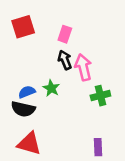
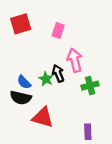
black arrow: (65, 60) -> (58, 73), moved
blue semicircle: (27, 92) -> (24, 82), turned -112
red triangle: (29, 143) -> (43, 117), moved

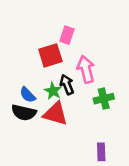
red square: (21, 24) -> (50, 55), moved
red triangle: (43, 117) -> (56, 114), moved

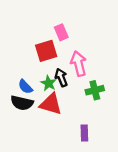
pink rectangle: (67, 35) -> (61, 32), turned -42
purple rectangle: (101, 152) -> (84, 133), moved

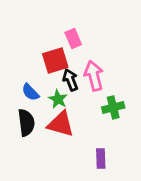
black arrow: (61, 77) -> (70, 80), moved
blue semicircle: (25, 87) -> (30, 92), moved
black semicircle: (22, 103) -> (26, 123), turned -110

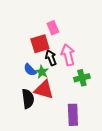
blue semicircle: (30, 92) -> (30, 70), moved
black semicircle: (26, 123) -> (28, 99), moved
purple rectangle: (101, 159) -> (73, 115), size x1.5

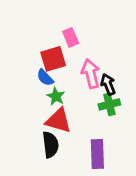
black arrow: (51, 58) -> (108, 84), moved
blue semicircle: (30, 70) -> (45, 78), moved
black semicircle: (28, 99) -> (50, 145), moved

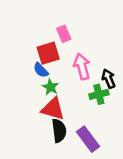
black arrow: (108, 84) -> (109, 79), moved
black semicircle: (50, 145) -> (59, 131), moved
purple rectangle: (97, 154) -> (88, 139), turned -35

